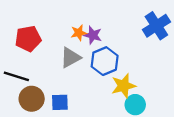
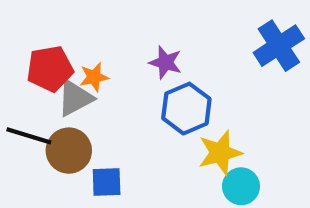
orange star: (79, 33) -> (94, 77), moved
gray triangle: (70, 58) -> (75, 98), moved
brown circle: (32, 99) -> (69, 151), moved

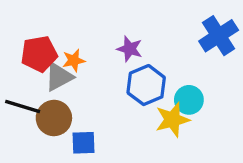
cyan circle: (241, 186) -> (189, 100), moved

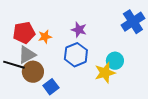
gray triangle: (59, 77) -> (27, 55), moved
blue hexagon: (146, 85) -> (76, 55), moved
blue square: (84, 143) -> (51, 87), turned -35

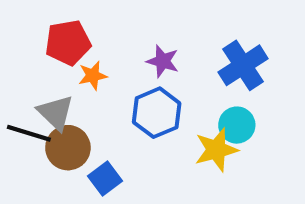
blue cross: (133, 22) -> (243, 65), moved
red pentagon: (24, 33) -> (68, 43), moved
gray triangle: (27, 55) -> (56, 113), turned -48

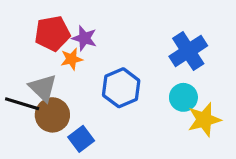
purple star: (163, 61) -> (84, 38), moved
yellow star: (216, 150) -> (204, 120), moved

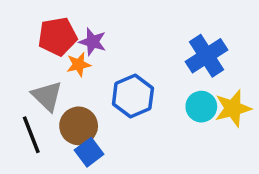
black line: (22, 104) -> (31, 135), moved, turned 52
brown circle: (52, 115) -> (79, 126), moved
yellow star: (204, 120) -> (233, 108), moved

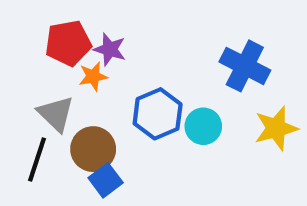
blue cross: (207, 56) -> (245, 66), turned -30
cyan circle: (201, 107) -> (203, 126), moved
black line: (31, 135) -> (37, 159), turned 39

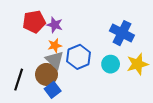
orange star: (93, 76) -> (55, 45), moved
gray triangle: (56, 114) -> (55, 60), moved
cyan circle: (203, 126) -> (111, 64), moved

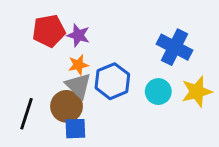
blue square: (53, 90) -> (75, 129), turned 35

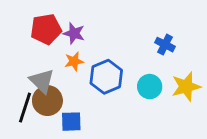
blue cross: (175, 47) -> (165, 45), size x0.6
gray triangle: (78, 86) -> (42, 81), moved
brown circle: (67, 106) -> (47, 101), moved

